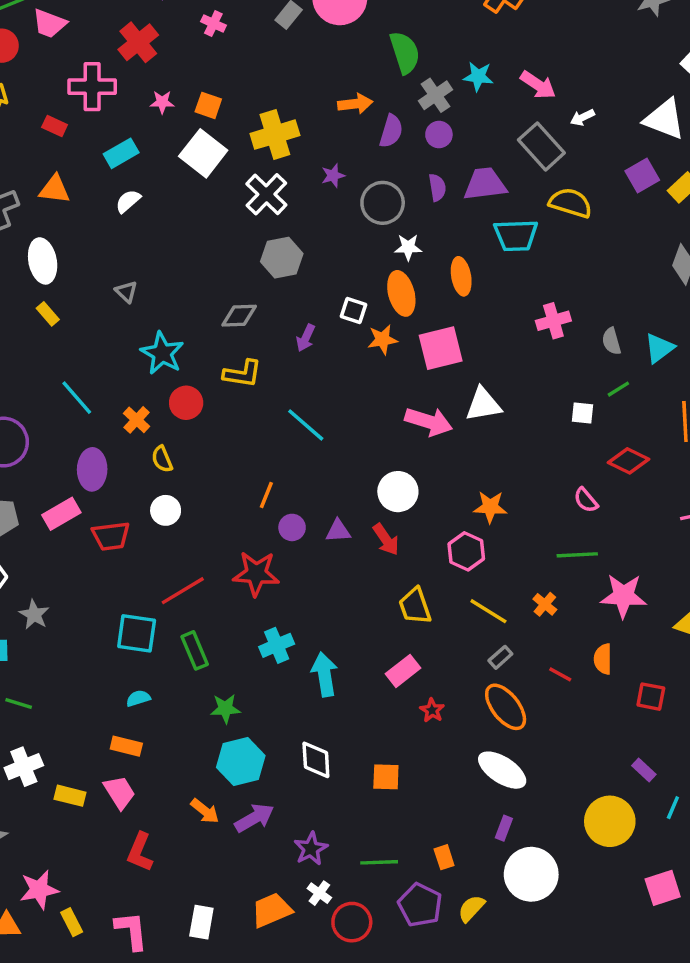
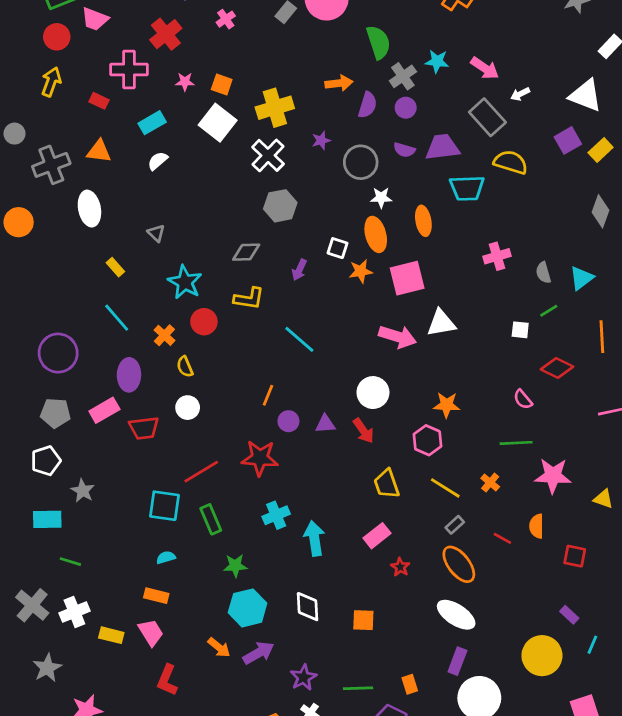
pink cross: (213, 23) -> (226, 19), turned 30
purple semicircle: (437, 187) -> (404, 150), turned 115
yellow rectangle: (48, 314) -> (115, 267), moved
purple rectangle: (504, 828) -> (457, 661), size x1.4

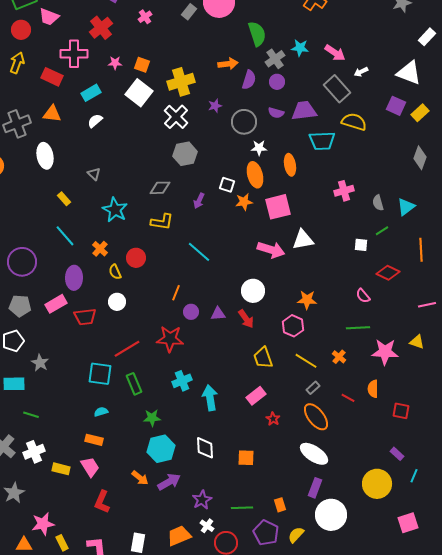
red rectangle: (99, 101) -> (52, 77), size x1.5
purple square: (568, 140) -> (396, 106), turned -36
red circle: (204, 322) -> (136, 258), moved
yellow triangle: (603, 499) -> (417, 342), moved

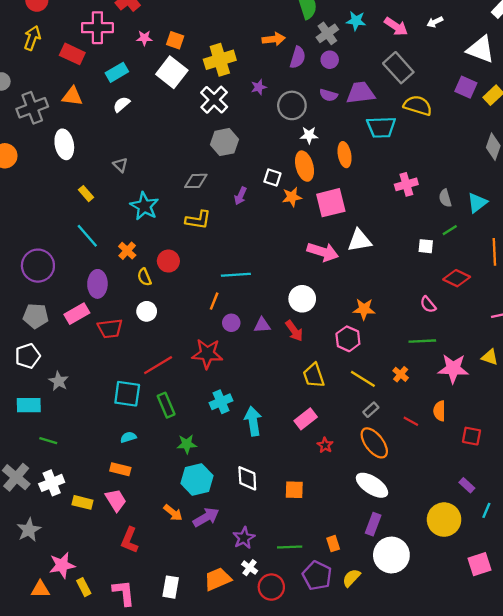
white arrow: (361, 72) -> (435, 22), moved
cyan line: (199, 252) -> (236, 275), moved, turned -45

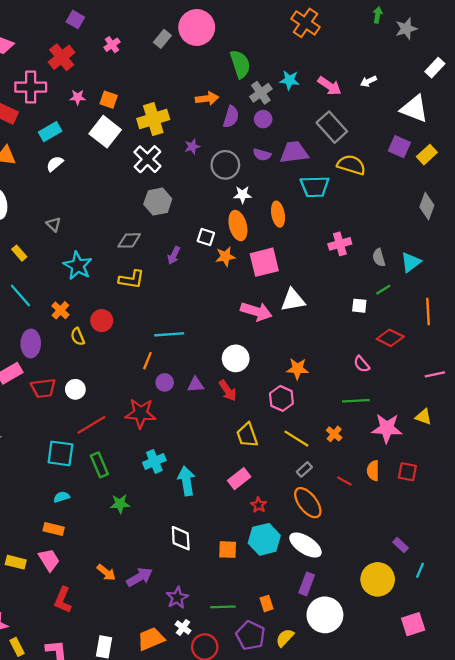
white circle: (147, 311) -> (75, 389), moved
red square: (472, 436) -> (407, 472), moved
cyan hexagon: (197, 480) -> (264, 539), moved

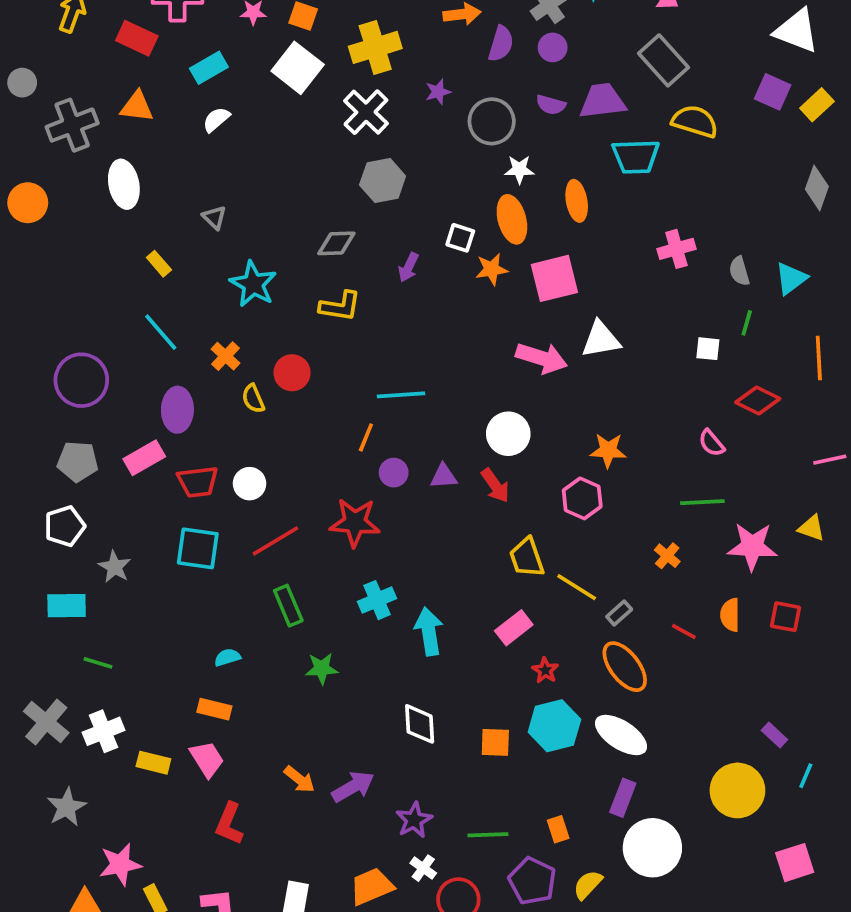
green line: (383, 290) -> (747, 323), turned -42
yellow line: (296, 439) -> (577, 587), moved
cyan square: (60, 453) -> (198, 548), moved

